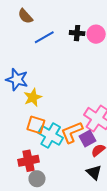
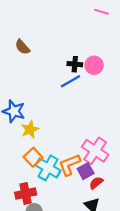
blue line: (44, 37) -> (71, 81), moved
orange square: (36, 125) -> (33, 157), turned 30

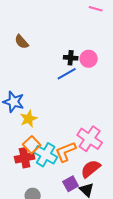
purple square: (86, 171) -> (71, 184), moved
red semicircle: (96, 183) -> (91, 169), size x1.5
red cross: (26, 194) -> (25, 158), moved

